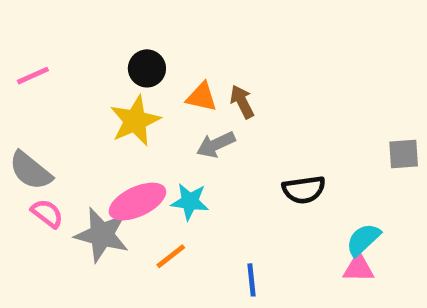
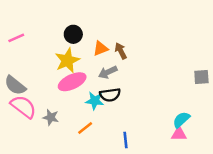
orange triangle: (202, 97) -> (101, 49), turned -35
black semicircle: (304, 190) -> (110, 95), moved
pink ellipse: (137, 202) -> (72, 82), moved
pink semicircle: (47, 213) -> (23, 107), size x1.6
gray star: (102, 235) -> (51, 117), size x0.6

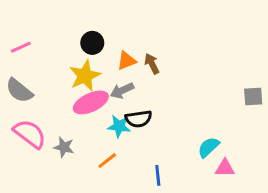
gray arrow: (108, 72) -> (122, 91), moved
gray semicircle: (15, 85) -> (19, 91), moved
cyan semicircle: (181, 120) -> (208, 147), moved

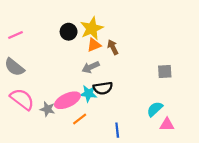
yellow star: (85, 76) -> (92, 28), moved
gray square: (253, 96) -> (165, 72), moved
pink ellipse: (91, 102) -> (67, 100), moved

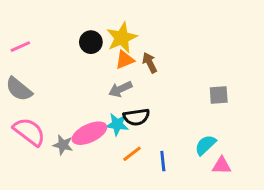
orange line: (80, 119) -> (132, 154), moved
blue line: (117, 130) -> (163, 161), moved

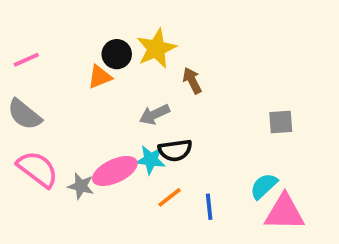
orange triangle: (125, 60) -> (100, 77), moved
pink triangle: (222, 166) -> (284, 212), size x1.6

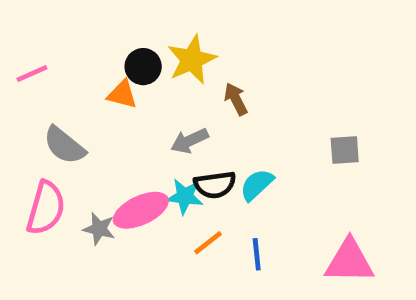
orange triangle: (100, 77) -> (122, 94), turned 36
gray semicircle: (24, 114) -> (64, 145), moved
pink semicircle: (38, 169) -> (46, 208), turned 69
cyan semicircle: (264, 186) -> (257, 185), moved

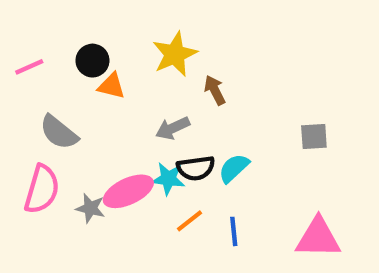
black circle: (143, 67) -> (92, 61), moved

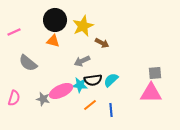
black circle: (92, 61) -> (55, 20), moved, size x1.5
brown arrow: (215, 90) -> (102, 43), turned 144
gray square: (314, 136) -> (155, 73), moved
pink semicircle: (42, 189) -> (14, 98), moved, size x0.7
pink triangle: (318, 238) -> (151, 93), moved

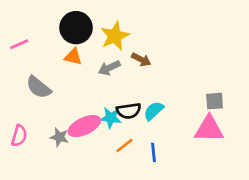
gray arrow: (82, 61) -> (109, 68), moved

